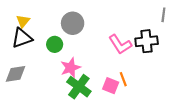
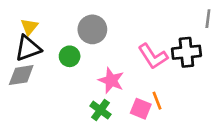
pink star: (70, 68) -> (111, 80), moved, turned -30
gray diamond: (16, 74) -> (21, 75), moved
green cross: (79, 87) -> (100, 110), size x0.7

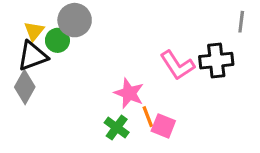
gray circle: (92, 29) -> (75, 20), moved
green circle: (70, 56) -> (57, 40), moved
gray diamond: (21, 75) -> (25, 87), turned -52
orange line: (157, 101) -> (148, 117), moved

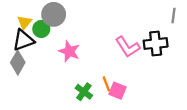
pink star: (129, 93) -> (69, 51), moved

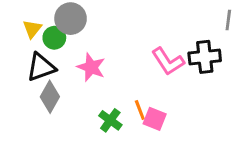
black triangle: (23, 40) -> (41, 67), moved
gray diamond: (18, 63) -> (50, 97), moved

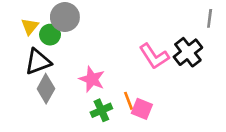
black cross: (205, 57) -> (188, 52), turned -32
pink star: (91, 67) -> (92, 79), moved
green cross: (110, 120) -> (101, 110), turned 30

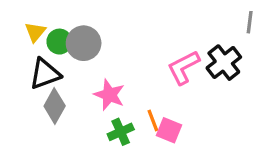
gray circle: (65, 17) -> (84, 43), moved
pink L-shape: (154, 56) -> (184, 67), turned 96

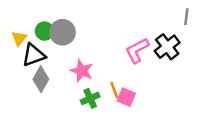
yellow triangle: (35, 32) -> (19, 38), moved

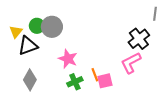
pink L-shape: (137, 50) -> (131, 63), moved
gray diamond: (41, 79) -> (30, 80), moved
pink square: (126, 97) -> (105, 81), turned -35

